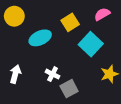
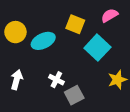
yellow circle: (14, 16) -> (15, 32), moved
yellow square: (70, 22) -> (75, 24), turned -36

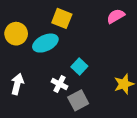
yellow square: (75, 24) -> (62, 18), moved
cyan square: (97, 48) -> (79, 66), moved, size x0.6

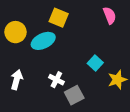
pink semicircle: (116, 16) -> (110, 15), turned 98
cyan square: (79, 66) -> (95, 63), moved

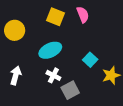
pink semicircle: (110, 15) -> (83, 15), moved
cyan ellipse: (43, 41) -> (50, 50), moved

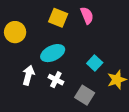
white arrow: (16, 75) -> (28, 75), moved
gray square: (70, 90) -> (85, 95), moved, turned -30

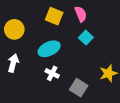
cyan square: (95, 63) -> (86, 38), moved
white arrow: (28, 75) -> (13, 63), moved

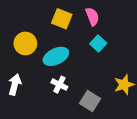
yellow circle: (14, 29) -> (25, 43), moved
white arrow: (13, 63) -> (15, 85), moved

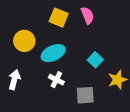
cyan square: (98, 43) -> (95, 60), moved
gray square: (90, 101) -> (85, 95), turned -36

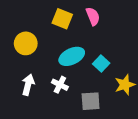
cyan ellipse: (53, 53) -> (72, 56), moved
white arrow: (14, 80) -> (28, 85), moved

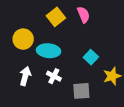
yellow square: (62, 19) -> (56, 17), turned 30
cyan ellipse: (72, 56) -> (49, 51), moved, turned 30

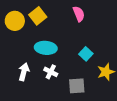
yellow square: (56, 17) -> (38, 16), moved
yellow circle: (23, 39) -> (15, 21), moved

